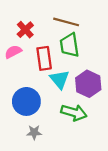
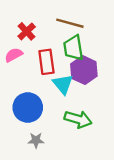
purple hexagon: (88, 84) -> (84, 70), moved

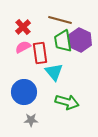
pink semicircle: (14, 55) -> (23, 47), moved
purple hexagon: (84, 70) -> (80, 40), moved

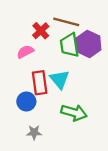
red cross: (23, 27) -> (41, 31), moved
red rectangle: (40, 53) -> (40, 83), moved
blue circle: (24, 92) -> (26, 101), size x0.7

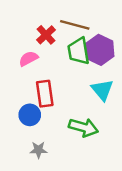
cyan triangle: (60, 79) -> (102, 90), moved

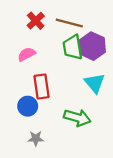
red cross: (46, 35) -> (36, 21), moved

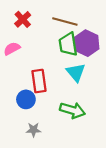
red cross: (36, 21) -> (23, 19), moved
pink semicircle: (26, 54) -> (12, 49), moved
cyan triangle: (95, 83) -> (76, 72), moved

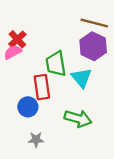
red cross: (23, 19) -> (17, 39), moved
brown line: (65, 22) -> (94, 23), moved
green trapezoid: (68, 44) -> (56, 64), moved

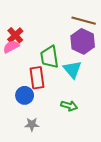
green arrow: (78, 119) -> (69, 106), size x0.7

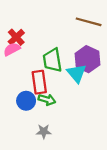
purple hexagon: (83, 41) -> (87, 59), moved
green arrow: (69, 106) -> (47, 100), moved
gray star: (32, 124) -> (44, 131), moved

